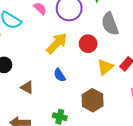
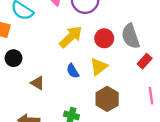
gray semicircle: (110, 24) -> (131, 36), moved
yellow triangle: (105, 67) -> (99, 67), moved

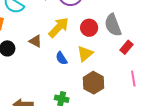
brown triangle: (38, 83) -> (35, 41), moved

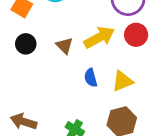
red circle: (89, 28) -> (136, 35), moved

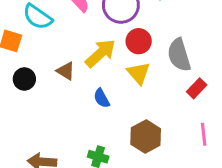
yellow triangle: (122, 81) -> (139, 73), moved, turned -35

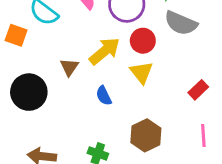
gray semicircle: (179, 55) -> (181, 23), moved, turned -52
brown triangle: (66, 71) -> (69, 67), turned 30
black circle: (24, 79) -> (29, 92), moved, size x1.6

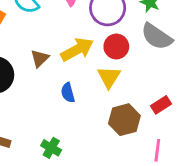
brown hexagon: (146, 135) -> (124, 120), moved

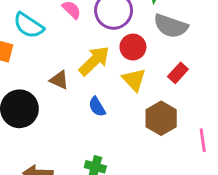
brown triangle: (40, 58) -> (59, 80), turned -36
red rectangle: (161, 105) -> (178, 73), moved

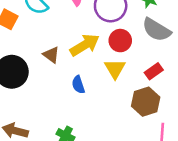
brown hexagon: (161, 118) -> (146, 102), moved

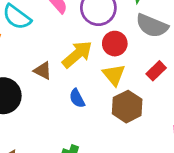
brown hexagon: (146, 102) -> (127, 107), moved

